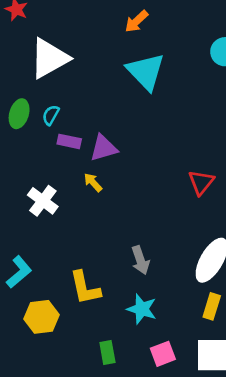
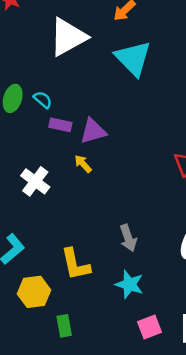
white triangle: (49, 58) -> (68, 37), moved
cyan semicircle: (51, 115) -> (43, 100), turned 102
green rectangle: (107, 353) -> (64, 326), moved

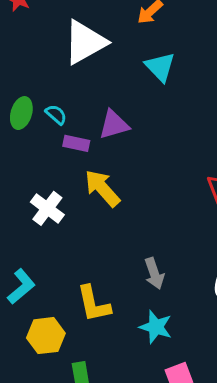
cyan triangle: (133, 58) -> (160, 67), size x0.7
purple triangle: (93, 131) -> (114, 125), moved
yellow arrow: (83, 164) -> (102, 188), size x1.8

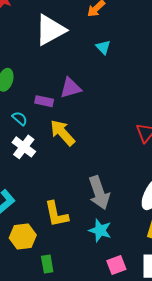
cyan triangle: (160, 67) -> (103, 47), size x0.7
cyan semicircle: (56, 115) -> (20, 118), moved
gray arrow: (154, 273) -> (99, 193), size x1.5

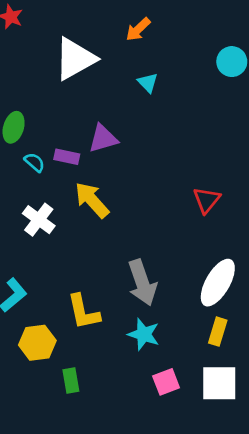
cyan semicircle: (20, 118) -> (35, 162), moved

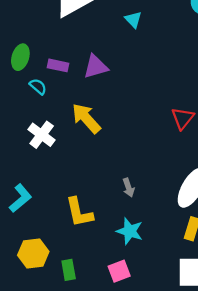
purple rectangle: (67, 157) -> (58, 65), moved
gray arrow: (142, 283) -> (129, 188), size x0.5
yellow hexagon: (37, 343) -> (33, 253), moved
pink square: (166, 382) -> (119, 271), moved

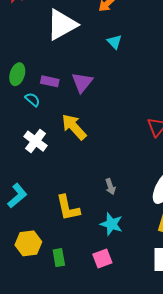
purple triangle: (96, 67) -> (82, 82), turned -35

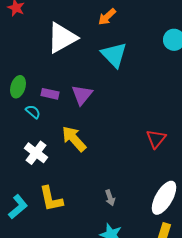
cyan triangle: (114, 42) -> (114, 55), size x1.8
yellow L-shape: (68, 208) -> (51, 199), moved

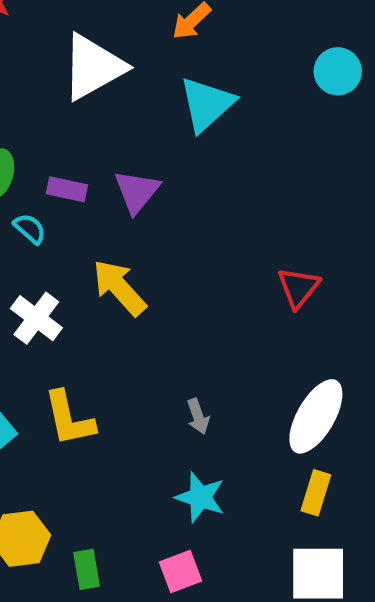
cyan triangle: (114, 55) -> (207, 104), turned 32

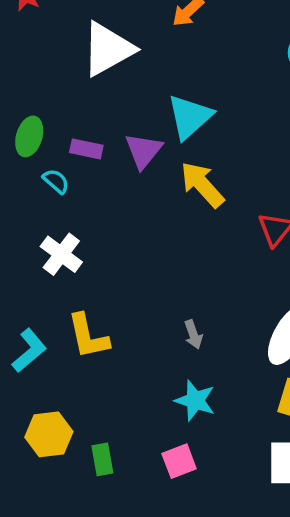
cyan triangle: (207, 104) -> (190, 117), moved
yellow arrow: (119, 288) -> (202, 185), moved

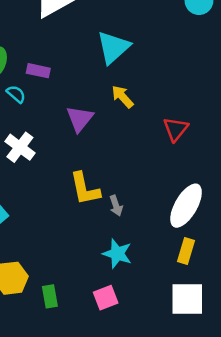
purple triangle: (143, 151) -> (80, 119), moved
yellow arrow: (202, 185) -> (122, 97), size x0.7
yellow L-shape: (88, 336) -> (85, 189), moved

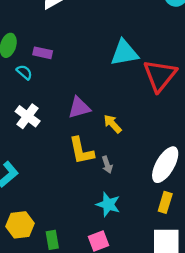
cyan triangle: (113, 47) -> (124, 53), moved, turned 32
yellow arrow: (122, 97) -> (113, 124), moved
purple triangle: (80, 119) -> (79, 108), moved, turned 35
red triangle: (176, 129) -> (160, 75), moved, size x1.6

